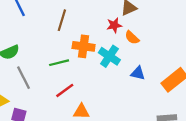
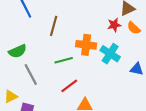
brown line: (62, 20) -> (54, 26), moved
orange semicircle: (132, 38) -> (134, 28), moved

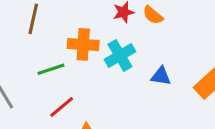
cyan cross: (110, 54) -> (120, 55), turned 30

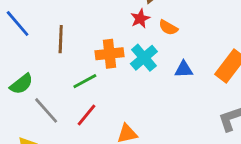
orange semicircle: (153, 15) -> (168, 28), moved
red line: (62, 107) -> (86, 115), moved

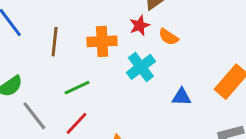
orange cross: (109, 54) -> (102, 41), moved
blue triangle: (184, 69) -> (182, 97), moved

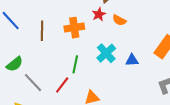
cyan cross: (141, 67) -> (106, 53), moved
green line: (77, 88) -> (75, 64), moved, turned -48

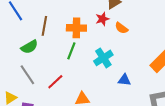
blue triangle: (132, 60) -> (124, 80), moved
green semicircle: (15, 64) -> (29, 47), moved
green line: (75, 64) -> (71, 51), moved

